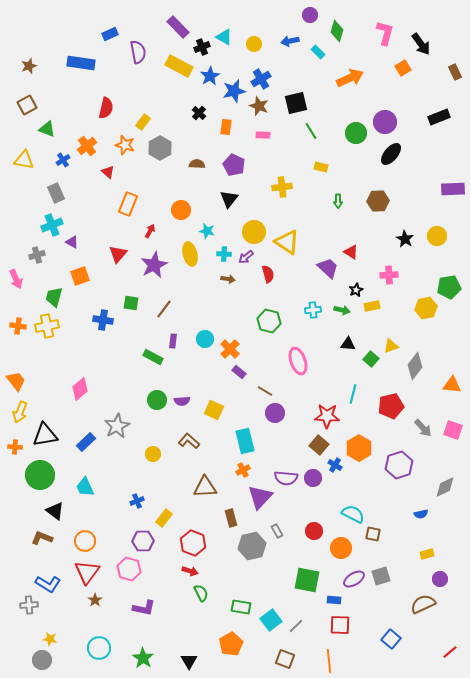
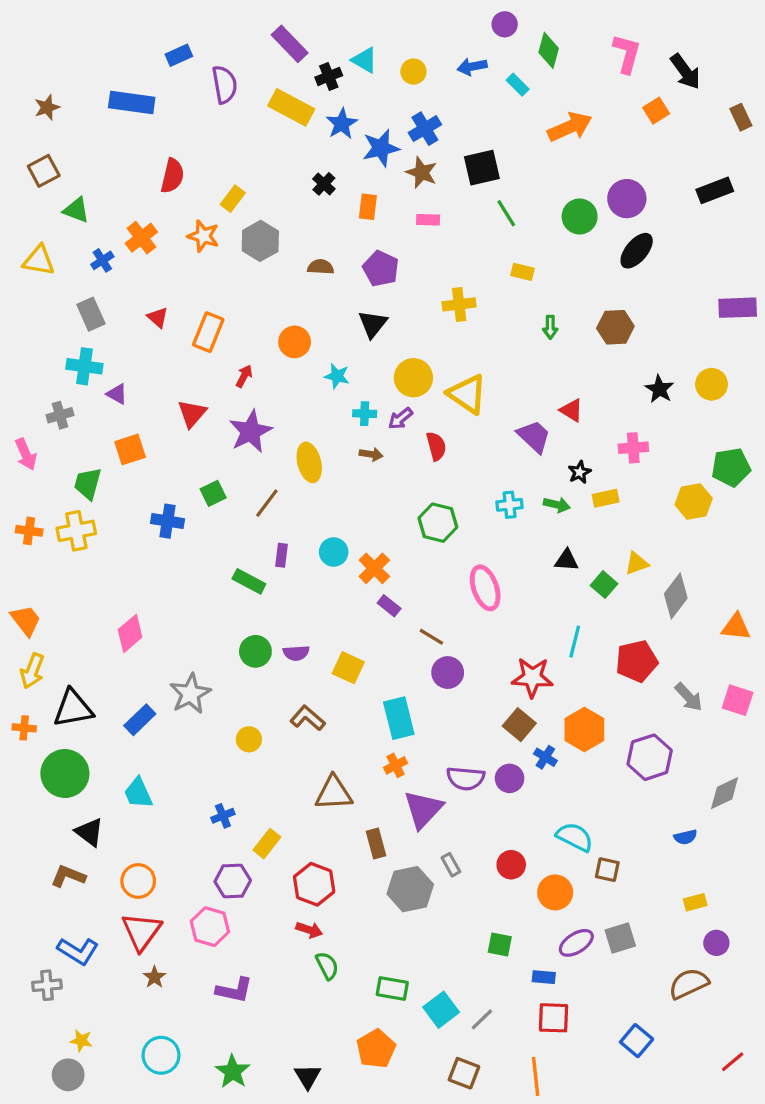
red triangle: (108, 172) -> (158, 317), moved
cyan cross: (52, 225) -> (84, 366), turned 30
yellow ellipse: (190, 254) -> (309, 462), moved
green square: (131, 303) -> (213, 493), turned -35
green square: (307, 580) -> (500, 945), size x0.6

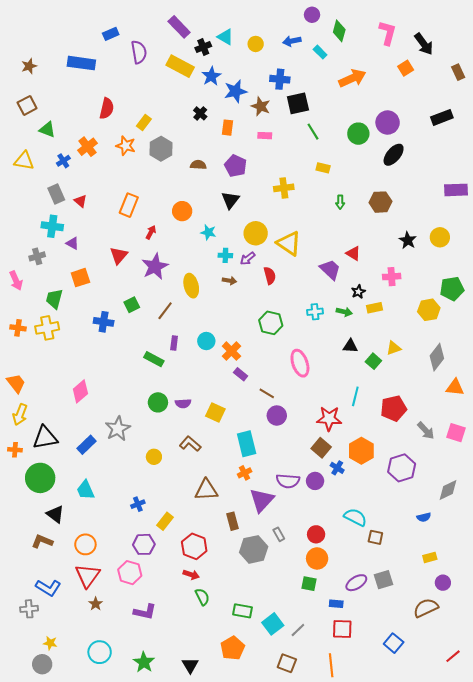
blue cross: (425, 129) -> (280, 79), moved, turned 36
red triangle: (158, 317) -> (80, 201), moved
gray diamond: (676, 596) -> (437, 357), moved
orange circle: (555, 892) -> (317, 558), moved

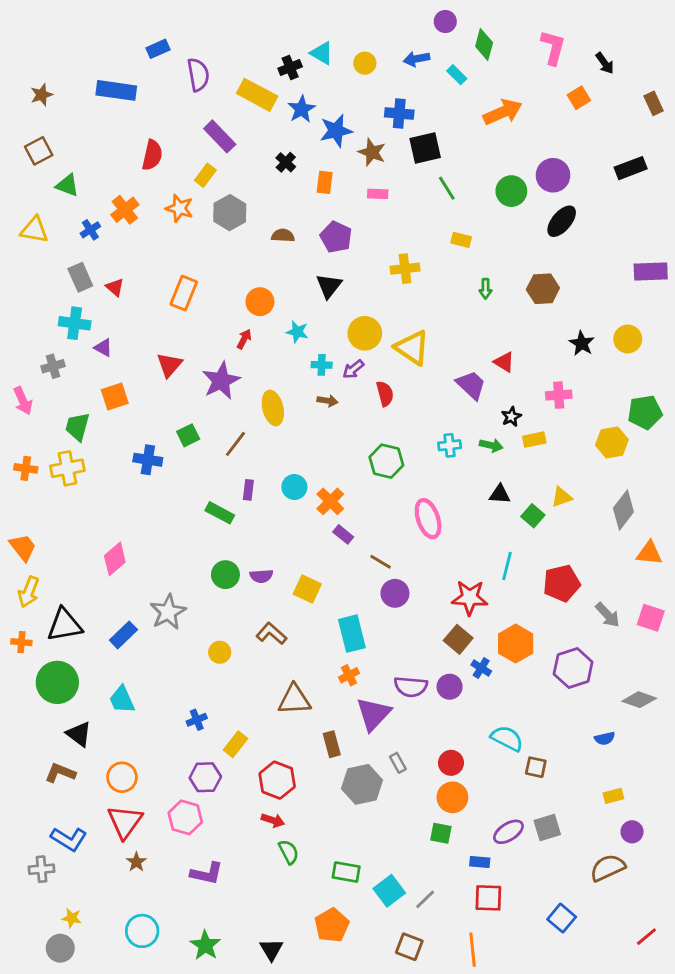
purple rectangle: (179, 27) -> (220, 136), moved
black arrow: (424, 44) -> (605, 63), size x0.7
red arrow: (151, 232) -> (244, 339), moved
gray diamond: (448, 490) -> (639, 700), turned 45

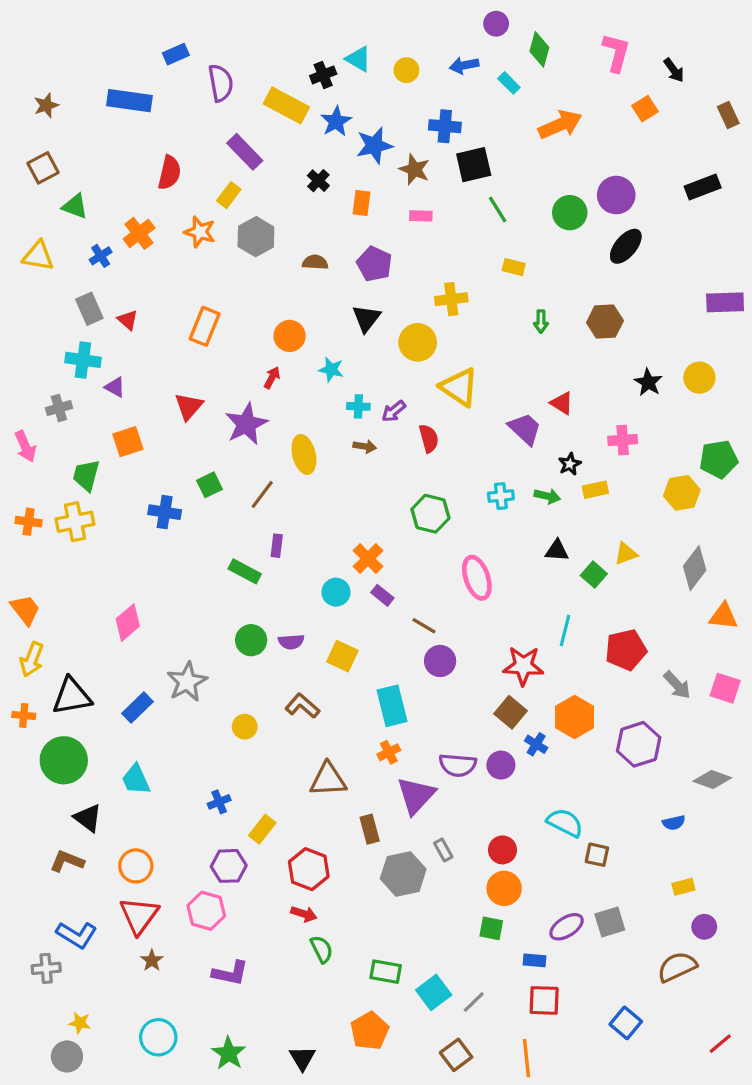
yellow circle: (365, 333) -> (418, 342), moved
cyan circle: (294, 487) -> (336, 592), moved
brown square: (409, 947) -> (456, 1055), turned 32

